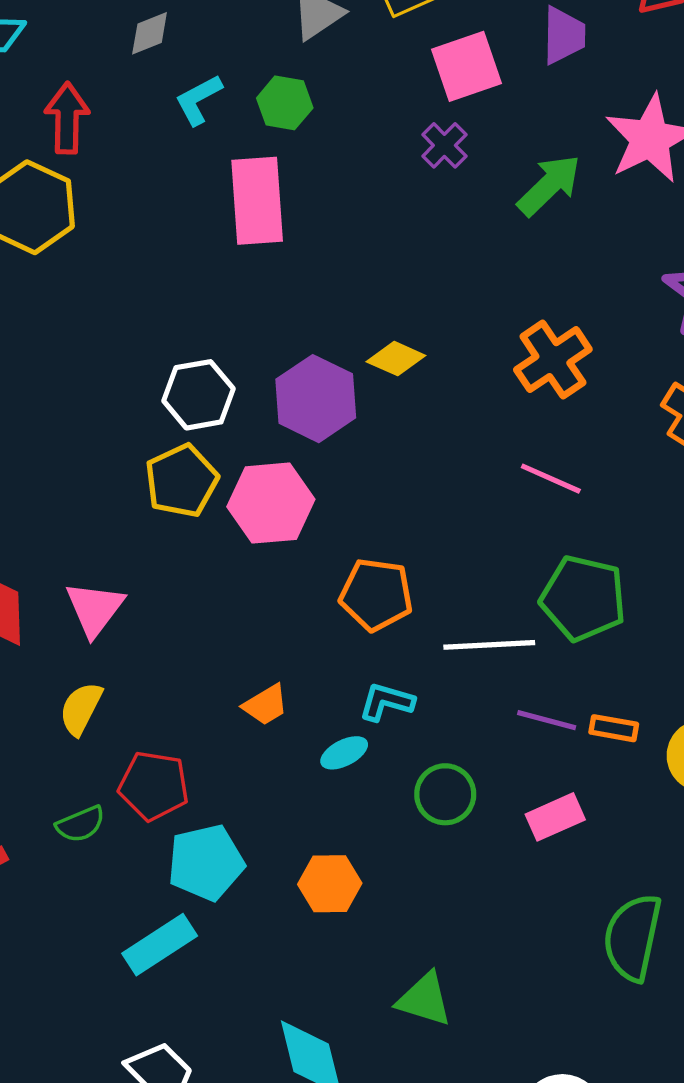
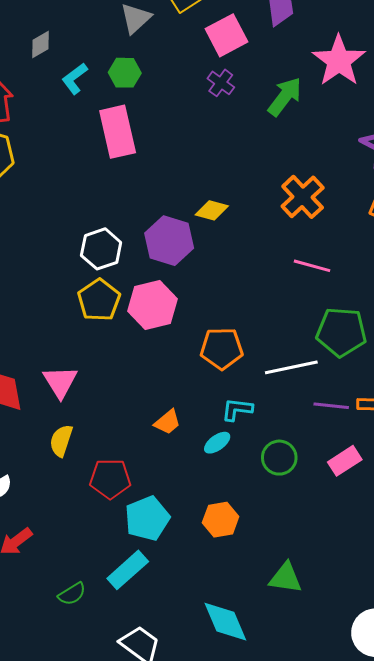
green semicircle: (81, 824) -> (72, 594), moved

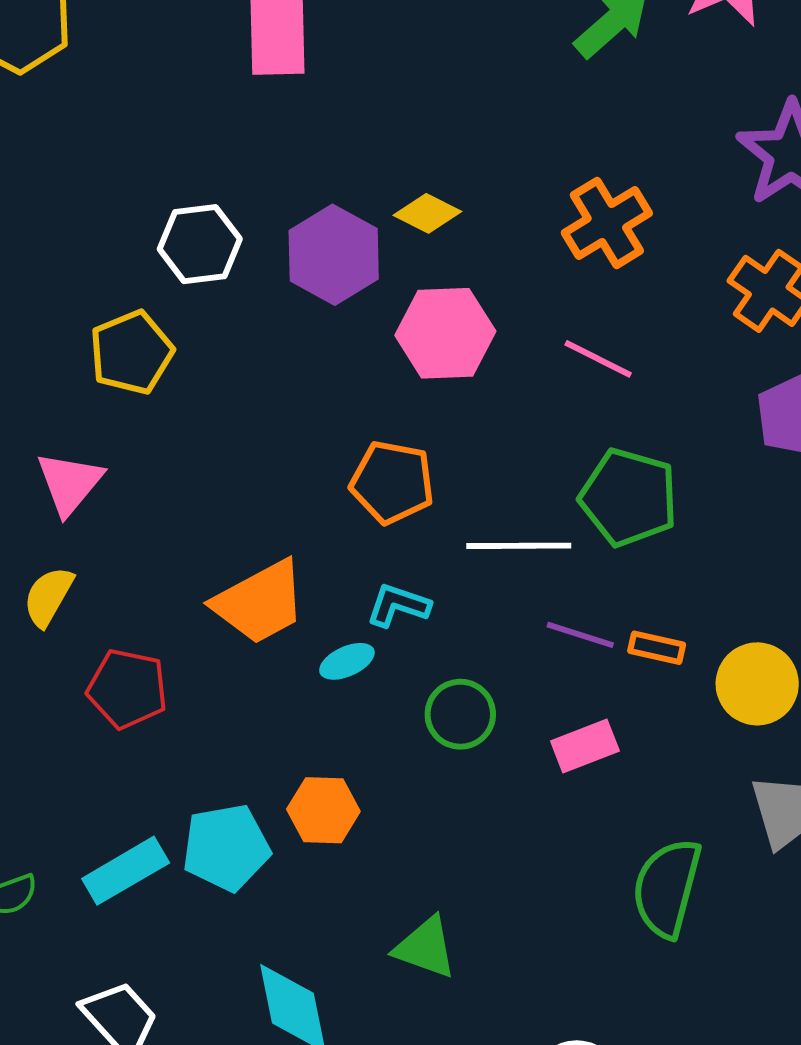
yellow pentagon: (99, 300) -> (131, 352), moved
pink hexagon: (152, 305) -> (445, 333), moved
orange trapezoid: (168, 422) -> (260, 602), size x1.8
cyan pentagon: (147, 518) -> (226, 847), moved

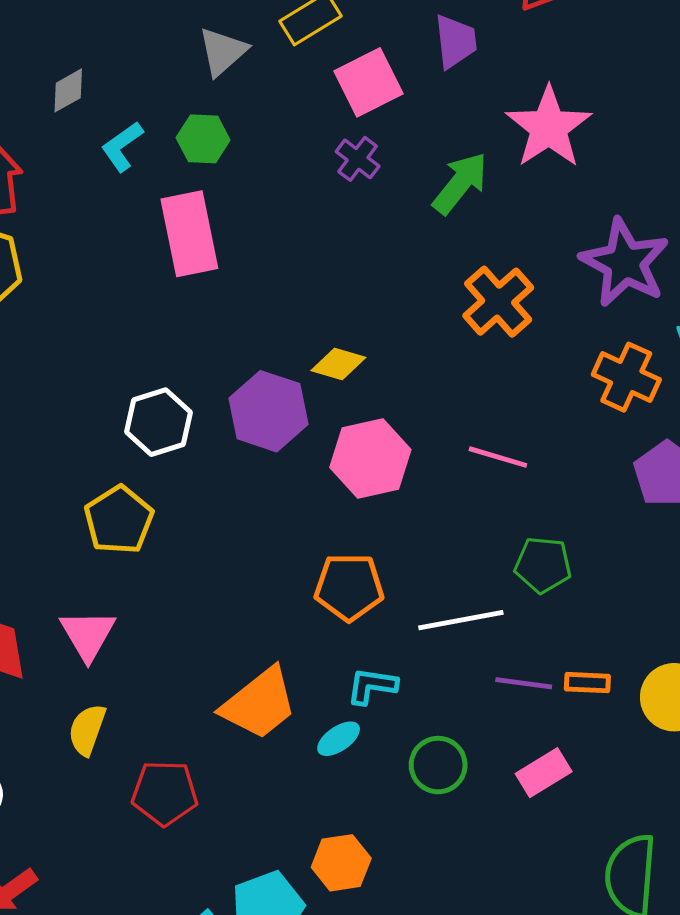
orange cross: (607, 223) -> (498, 302), moved
green pentagon: (629, 497) -> (543, 565), size x0.7

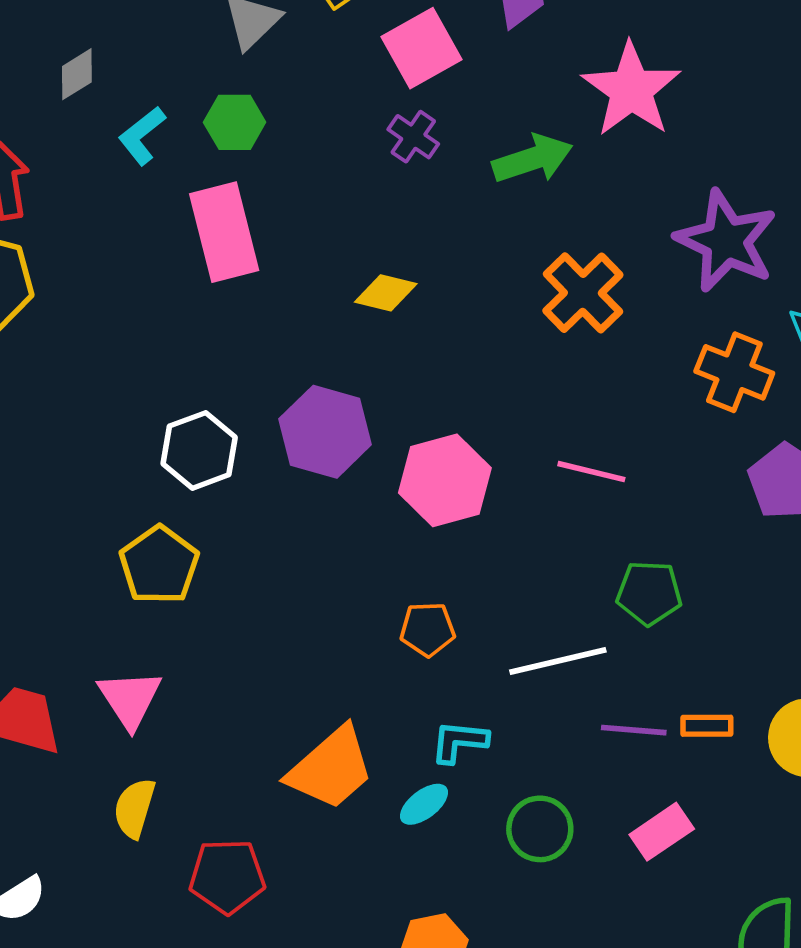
green arrow: (460, 183) -> (533, 159), turned 36
yellow diamond: (338, 364) -> (386, 293), moved
orange pentagon: (349, 587) -> (428, 629), size x0.7

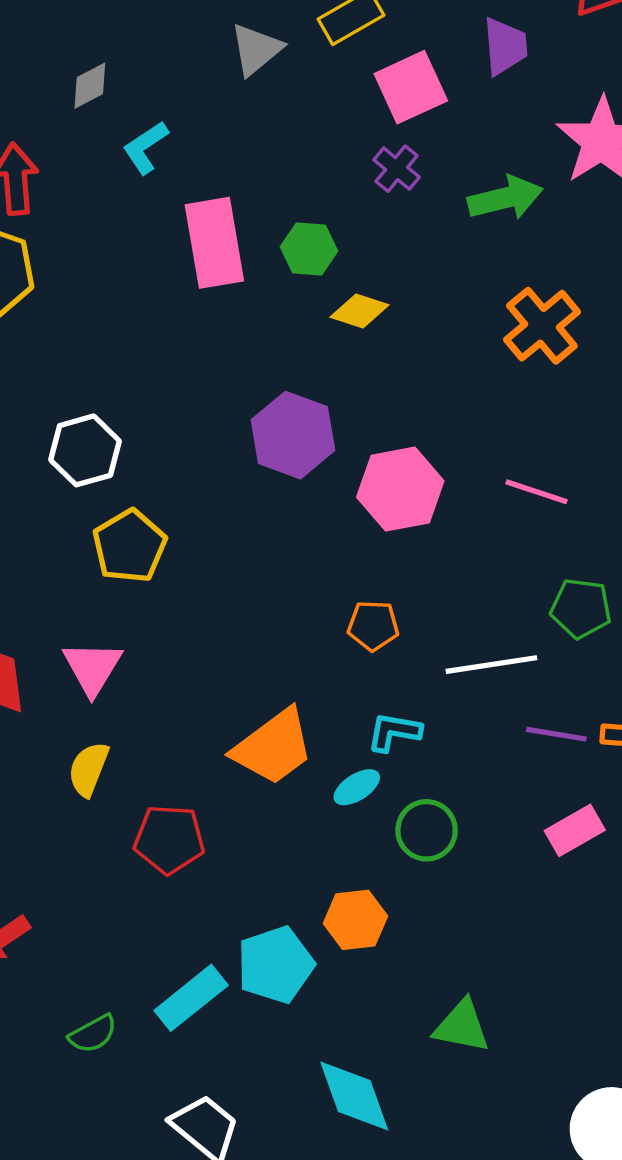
green hexagon: (235, 122) -> (309, 249), moved
white hexagon: (199, 450) -> (85, 450), moved
green circle: (540, 829) -> (427, 830), moved

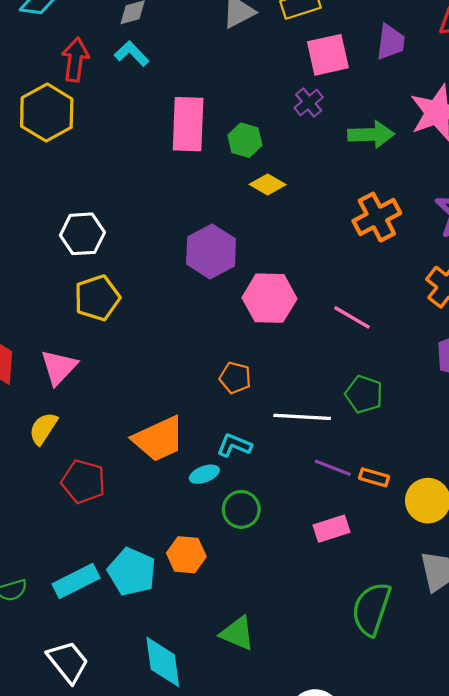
cyan L-shape: (146, 147) -> (132, 54), moved, turned 68
cyan pentagon: (275, 965) -> (132, 572), turned 30

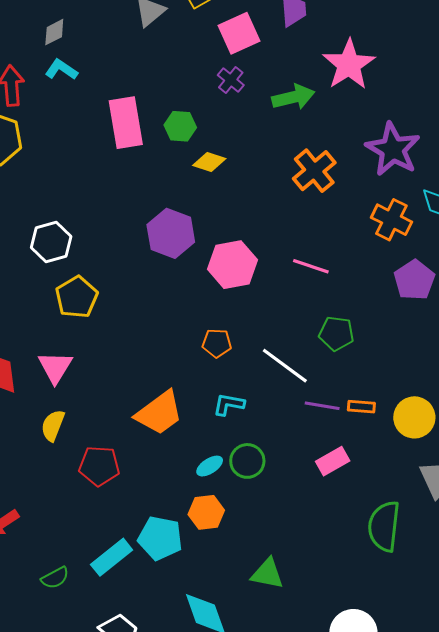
white line: (302, 417) -> (285, 366), turned 45
cyan ellipse: (204, 474) -> (210, 466), moved

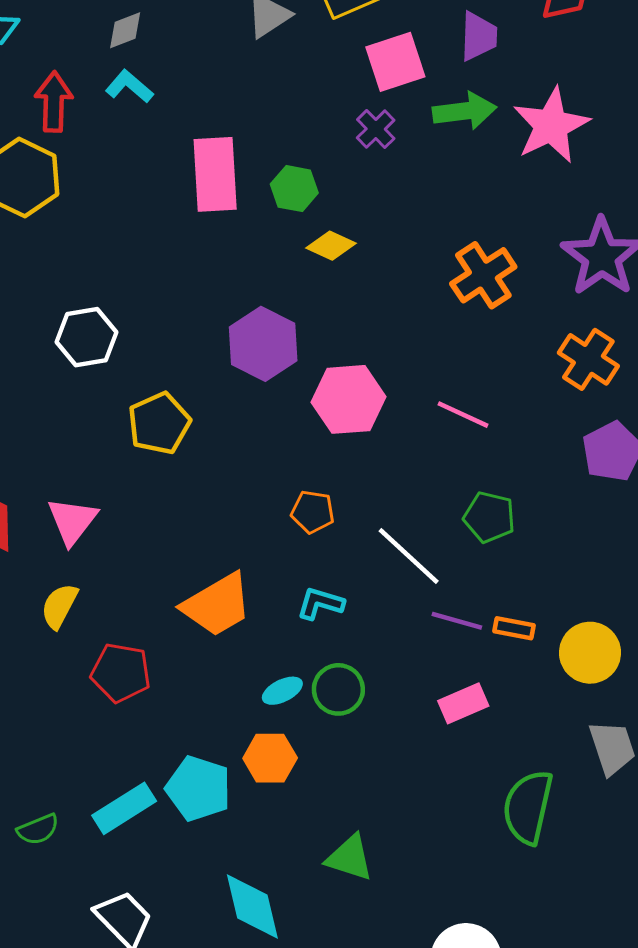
green arrow: (293, 97) -> (465, 111), moved
yellow pentagon: (77, 297) -> (159, 423), moved

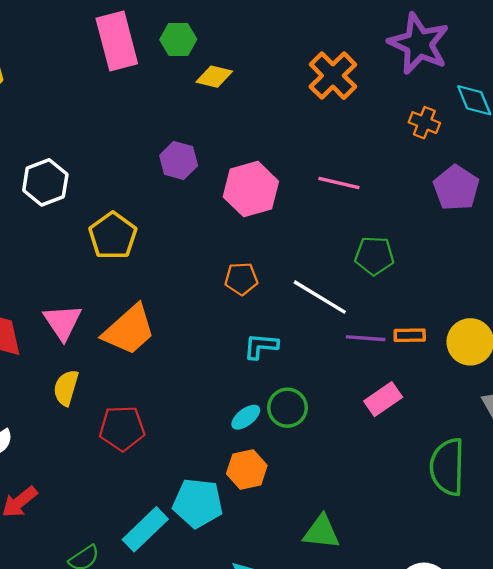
purple hexagon: (263, 344) -> (179, 160), size x0.7
orange cross: (588, 359) -> (424, 123), size x0.7
orange trapezoid: (217, 605) -> (129, 330), moved

